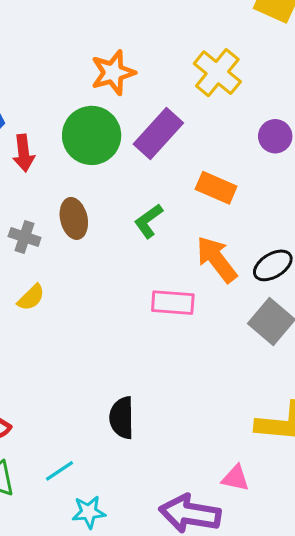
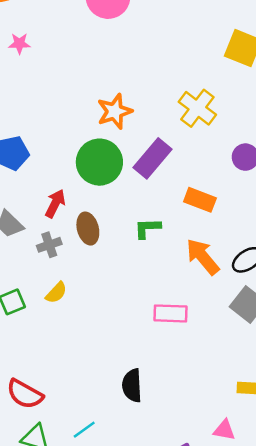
red arrow: (24, 153) -> (55, 203), moved, turned -144
green L-shape: (149, 221) -> (147, 228), turned 36
gray cross: (25, 237) -> (49, 245), turned -35
pink rectangle: (173, 303) -> (171, 313), moved

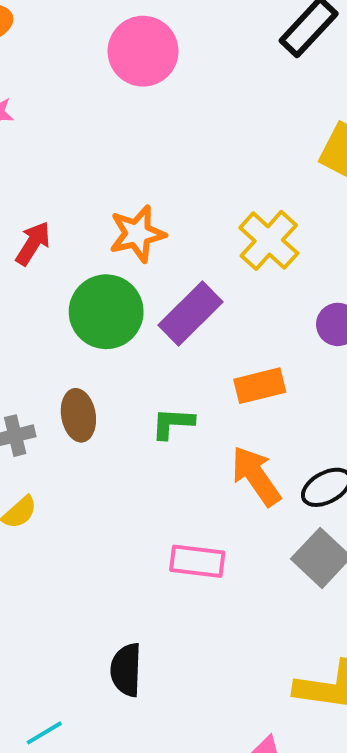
orange rectangle: (200, 200) -> (260, 386), turned -40
red arrow: (55, 203) -> (33, 243), moved

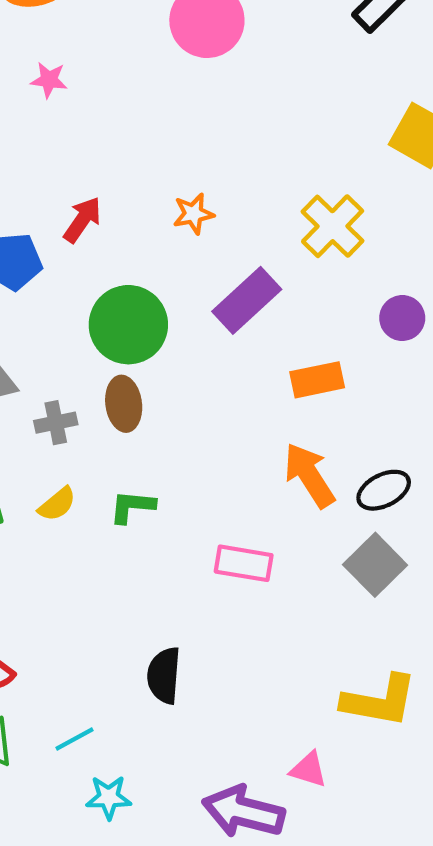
orange star: (137, 234) -> (193, 214), size x0.7
green circle: (106, 312) -> (128, 325), moved
green L-shape: (173, 423) -> (132, 507), moved

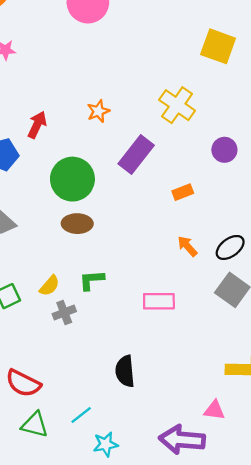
orange rectangle: (317, 380) -> (183, 192), size x0.7
brown ellipse: (124, 404) -> (77, 224), turned -72
gray cross: (56, 423) -> (64, 313), moved
orange arrow: (309, 475) -> (187, 246), size x0.6

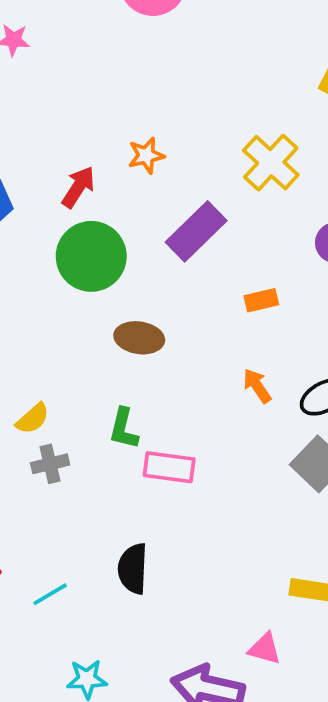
red arrow: (37, 125) -> (78, 187), moved
brown ellipse: (77, 224) -> (139, 338), moved
green L-shape: (92, 280) -> (124, 429), moved, turned -80
pink rectangle: (159, 301) -> (169, 467), moved
cyan line: (81, 415) -> (50, 594), moved

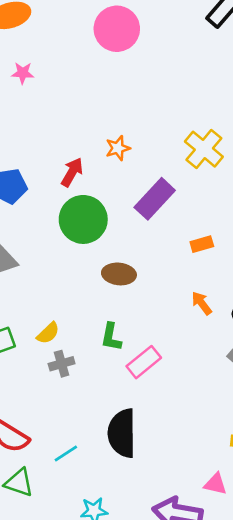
pink rectangle: (169, 467) -> (144, 362), turned -44
black semicircle: (133, 569) -> (122, 433), size x1.4

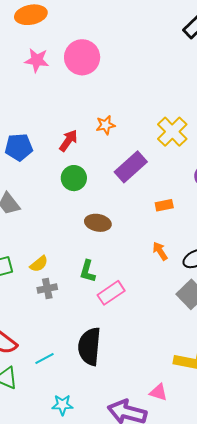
pink circle: (117, 29) -> (82, 57), moved
pink star: (23, 73) -> (37, 60), size x1.4
green circle: (83, 219) -> (74, 178), size x0.7

